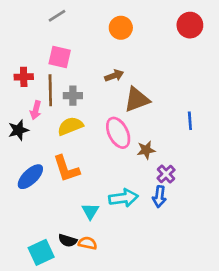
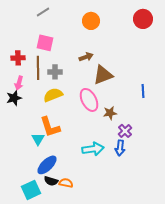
pink arrow: (36, 110) -> (19, 83), moved
blue ellipse: (30, 177) -> (47, 165), moved
cyan triangle: (90, 211) -> (38, 139), moved

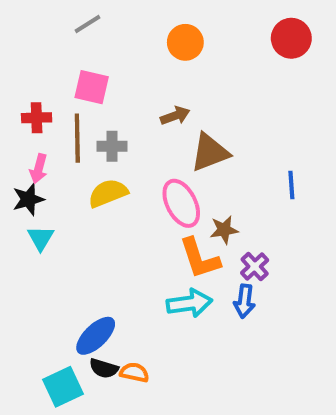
orange L-shape: (50, 127) -> (200, 258), moved
cyan triangle: (38, 139) -> (41, 238), moved

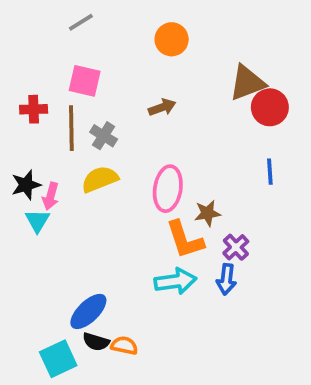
red circle: (291, 38) -> (270, 107), moved
gray cross: (112, 146) -> (104, 136), turned 32
brown triangle: (210, 152) -> (247, 83), moved
pink arrow: (39, 169) -> (51, 196), moved
pink ellipse: (181, 203) -> (168, 189), turned 36

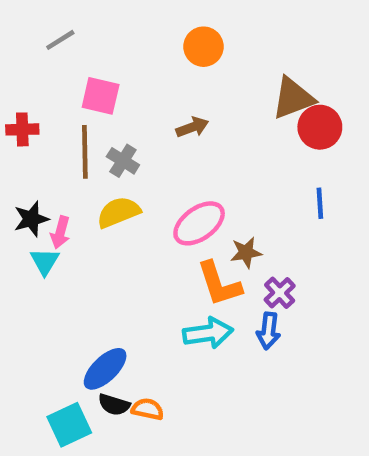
gray line: (81, 22) -> (60, 40), moved
red cross: (34, 109) -> (22, 129), moved
pink ellipse: (168, 189) -> (199, 223), turned 45

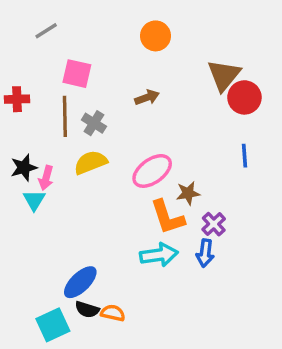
brown triangle: (293, 98) -> (224, 75), turned -30

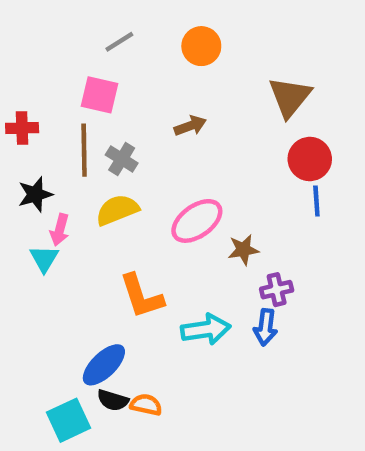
gray line: (46, 31) -> (119, 42), moved
red circle: (244, 97) -> (310, 159), moved
black star: (24, 168) -> (35, 194), moved
orange L-shape: (168, 217) -> (142, 296), moved
purple cross: (214, 224) -> (277, 290), turned 30

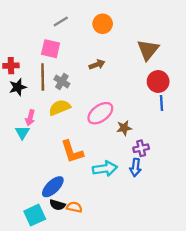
black star: (35, 194) -> (18, 87), moved

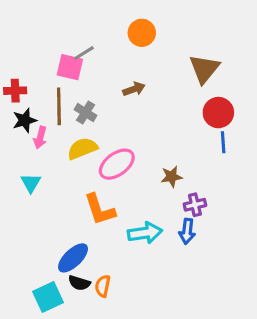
gray line: (61, 22) -> (84, 53), moved
pink ellipse: (100, 113) -> (117, 164), moved
pink arrow: (30, 118) -> (40, 138), moved
orange semicircle: (74, 207) -> (103, 286), turned -91

